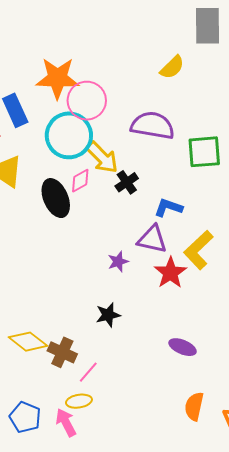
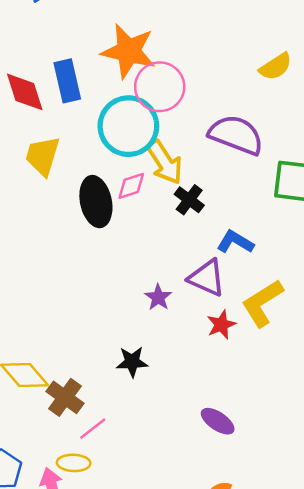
black cross: (127, 182) -> (189, 200), turned -30
purple star: (118, 262) -> (158, 297), turned -30
red star: (170, 273) -> (221, 325), size x0.7

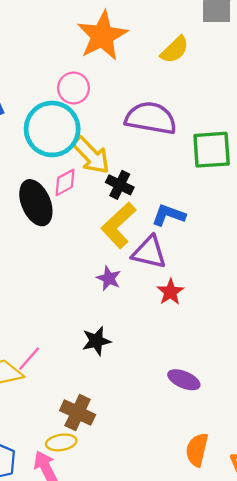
orange star: (129, 51) -> (102, 36), moved, turned -30
pink circle: (160, 87) -> (73, 88), size x0.7
yellow L-shape: (262, 303) -> (118, 225), moved
brown cross: (65, 397) -> (78, 413), moved
pink line: (93, 429) -> (29, 359), moved

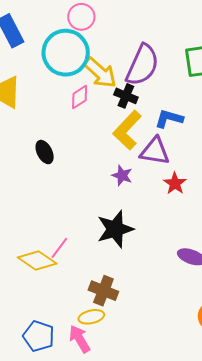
purple semicircle: (151, 118) -> (142, 65), moved, turned 108
black ellipse: (36, 203) -> (45, 152), moved, size x0.6
black star: (96, 341) -> (115, 229), size x1.5

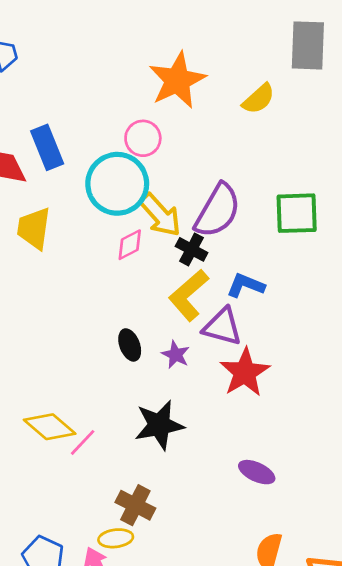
black ellipse: (45, 152) -> (130, 345), moved
red star: (175, 183) -> (245, 372), size x1.6
yellow diamond: (37, 260) -> (50, 427), moved

